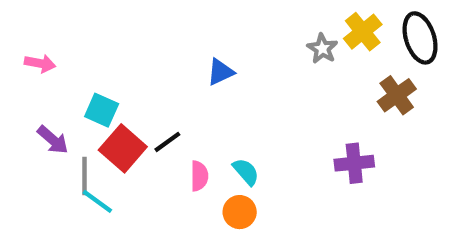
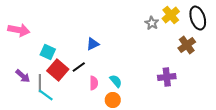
pink arrow: (40, 63) -> (19, 30), size x1.5
blue triangle: (220, 72) -> (93, 44), moved
purple arrow: (53, 140) -> (23, 76), moved

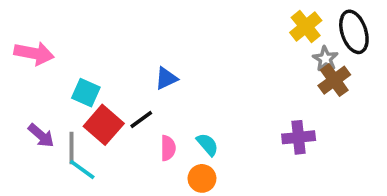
gray star: (152, 23) -> (325, 59), moved

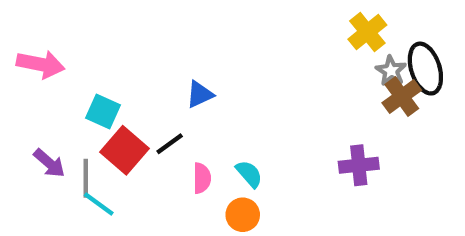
black ellipse: (354, 32) -> (425, 69), moved

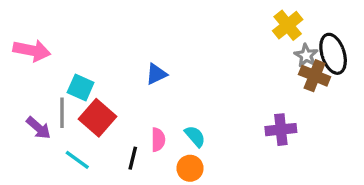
brown cross: (402, 97) -> (315, 76), turned -32
black line: (170, 144) -> (133, 158), moved, turned -40
gray line: (86, 178) -> (62, 113), moved

